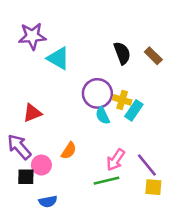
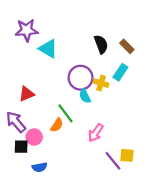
cyan rectangle: (134, 110) -> (120, 72), moved
purple line: (147, 165) -> (113, 161), moved
green line: (106, 181) -> (65, 113), moved, turned 66

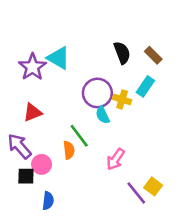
purple star: (27, 30) -> (32, 67), moved, turned -30
orange semicircle: (57, 125) -> (69, 150), turned -40
yellow square: (127, 155) -> (153, 186), turned 32
blue semicircle: (40, 167) -> (48, 201), turned -72

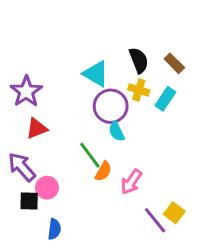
cyan triangle: (58, 58) -> (96, 74), moved
purple star: (32, 67) -> (26, 91), moved
yellow cross: (122, 99) -> (139, 90), moved
orange semicircle: (69, 150) -> (103, 171), moved, turned 36

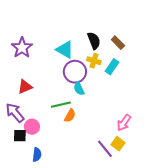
purple star: (26, 91) -> (22, 48), moved
green line: (90, 155) -> (61, 105), turned -66
pink arrow: (131, 182) -> (124, 123), moved

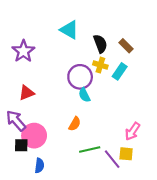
cyan triangle: (65, 50) -> (69, 30), moved
green line: (61, 105) -> (90, 150), moved
pink circle: (32, 127) -> (34, 136), size x1.5
yellow square: (118, 144) -> (126, 154), turned -32

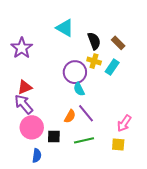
purple arrow: (16, 121) -> (24, 104), moved
black square: (21, 145) -> (54, 136), moved
purple line: (112, 159) -> (86, 113), moved

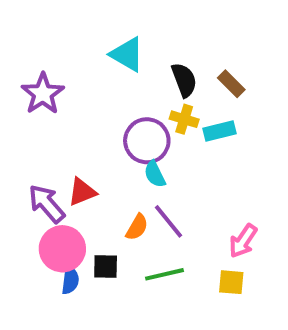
cyan rectangle: (112, 67) -> (219, 131), turned 42
red triangle: (25, 87) -> (82, 192), moved
blue semicircle: (37, 156) -> (70, 280), moved

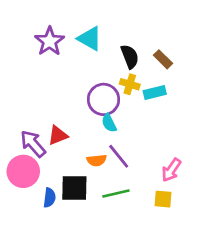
purple star: (43, 94) -> (50, 41), moved
orange semicircle: (137, 227) -> (97, 160), turned 54
pink circle: (62, 249) -> (23, 171), moved
black square: (106, 266) -> (74, 188), size x1.5

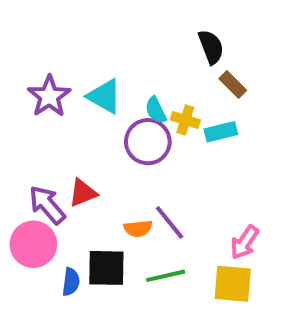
cyan triangle: (90, 39) -> (104, 96), moved
purple star: (50, 41) -> (49, 96), moved
black semicircle: (130, 57) -> (211, 47), moved
cyan semicircle: (109, 123) -> (156, 110), moved
yellow square: (163, 199) -> (233, 284), size x1.5

